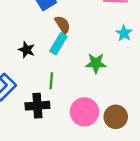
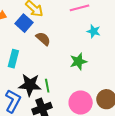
cyan rectangle: (58, 44) -> (13, 59), moved
black star: (27, 50) -> (30, 85), moved, size x1.6

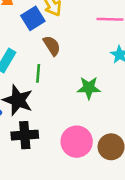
green line: (47, 86) -> (38, 73), moved

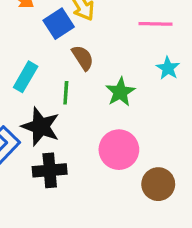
green star: (89, 88) -> (120, 92), moved, turned -30
pink circle: (77, 142) -> (119, 150), moved

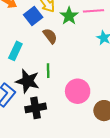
green star: (120, 92) -> (69, 16), moved
green line: (66, 93) -> (48, 71), moved

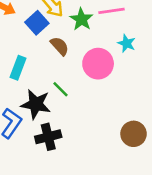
green line: (48, 71) -> (60, 89), turned -40
pink circle: (78, 91) -> (98, 64), moved

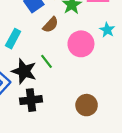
brown semicircle: (60, 46) -> (51, 25), turned 78
brown circle: (134, 134) -> (87, 105), moved

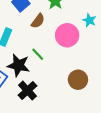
black cross: (31, 100) -> (27, 91), turned -30
brown circle: (87, 105) -> (78, 80), moved

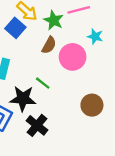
brown semicircle: (38, 21) -> (49, 45), moved

